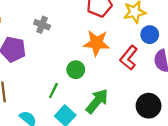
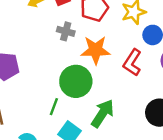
gray cross: (42, 25) -> (66, 31), moved
green circle: (76, 70) -> (76, 81), size x1.6

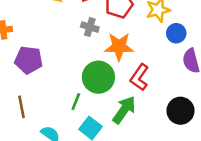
red L-shape: (132, 63) -> (139, 77), moved

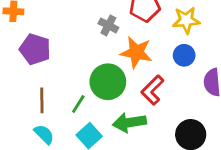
blue circle: (176, 33) -> (184, 55), moved
brown line: (21, 107) -> (42, 100), moved
green arrow: (124, 110) -> (129, 122), turned -144

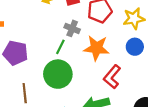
green circle: (108, 82) -> (58, 74), moved
green line: (78, 104) -> (60, 47), moved

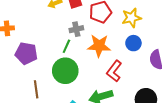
gray cross: (72, 28) -> (76, 29), turned -32

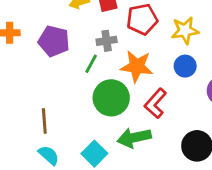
purple pentagon: (26, 53) -> (54, 41), moved
green circle: (65, 71) -> (111, 98), moved

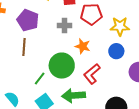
green line: (91, 64) -> (40, 78), moved
orange star: (137, 66) -> (83, 46), size x0.7
brown line: (44, 121) -> (24, 47), moved

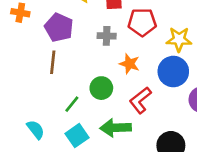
blue circle: (116, 51) -> (173, 72), size x1.5
green circle: (62, 66) -> (101, 88), size x0.7

